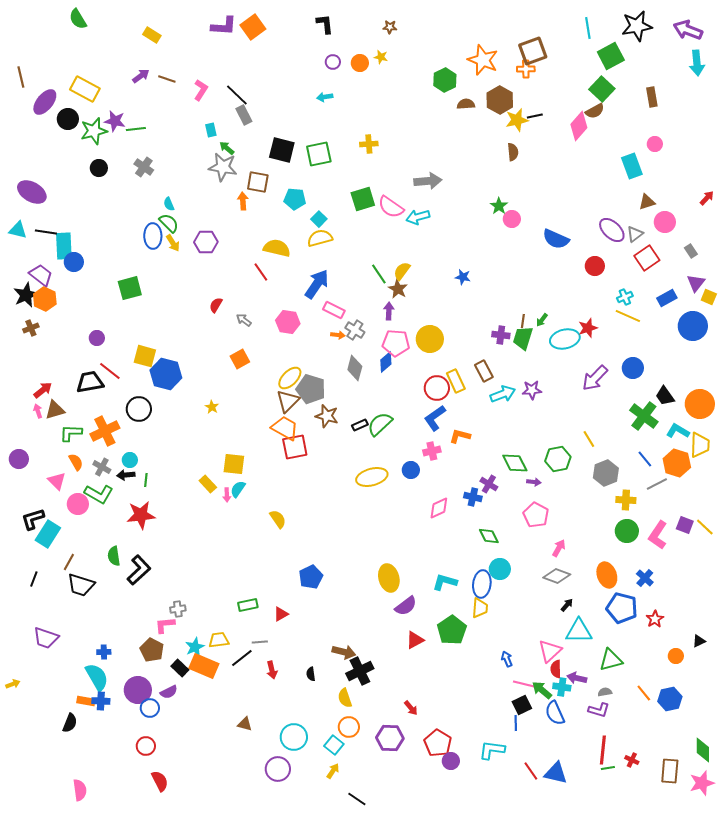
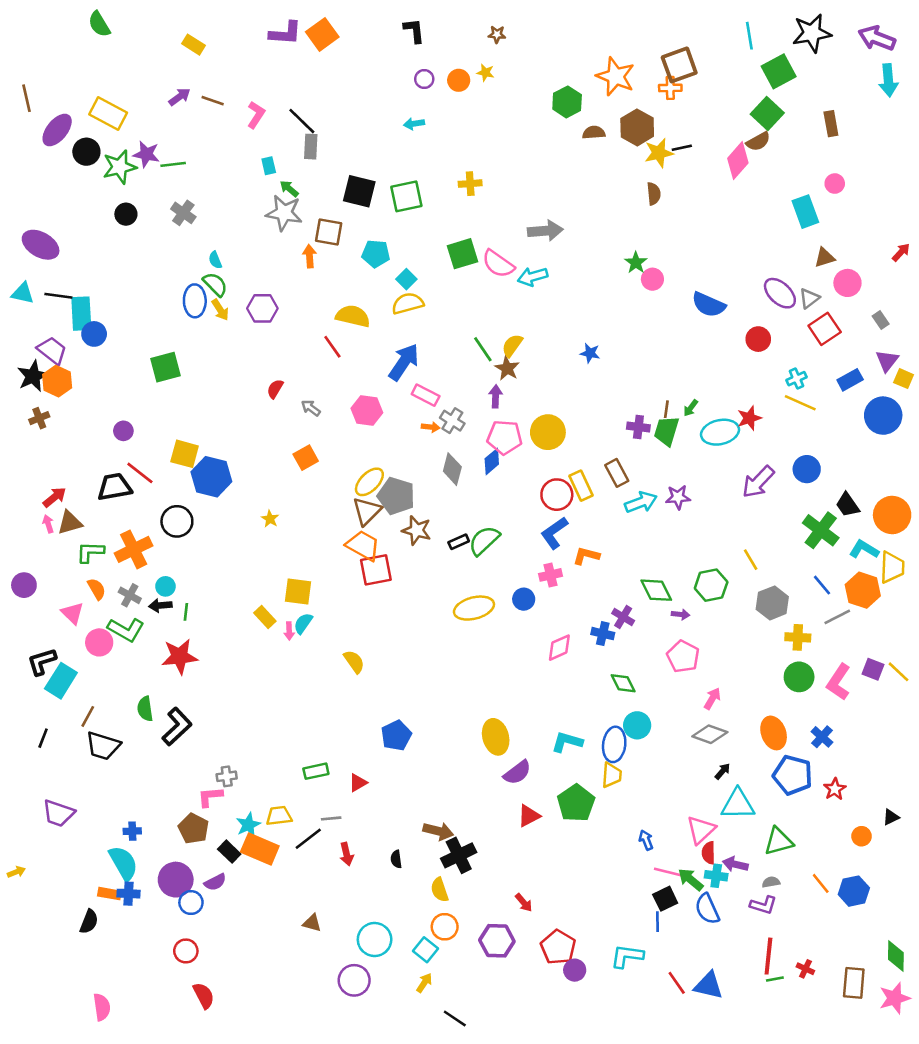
gray rectangle: (244, 115) -> (311, 147), turned 30

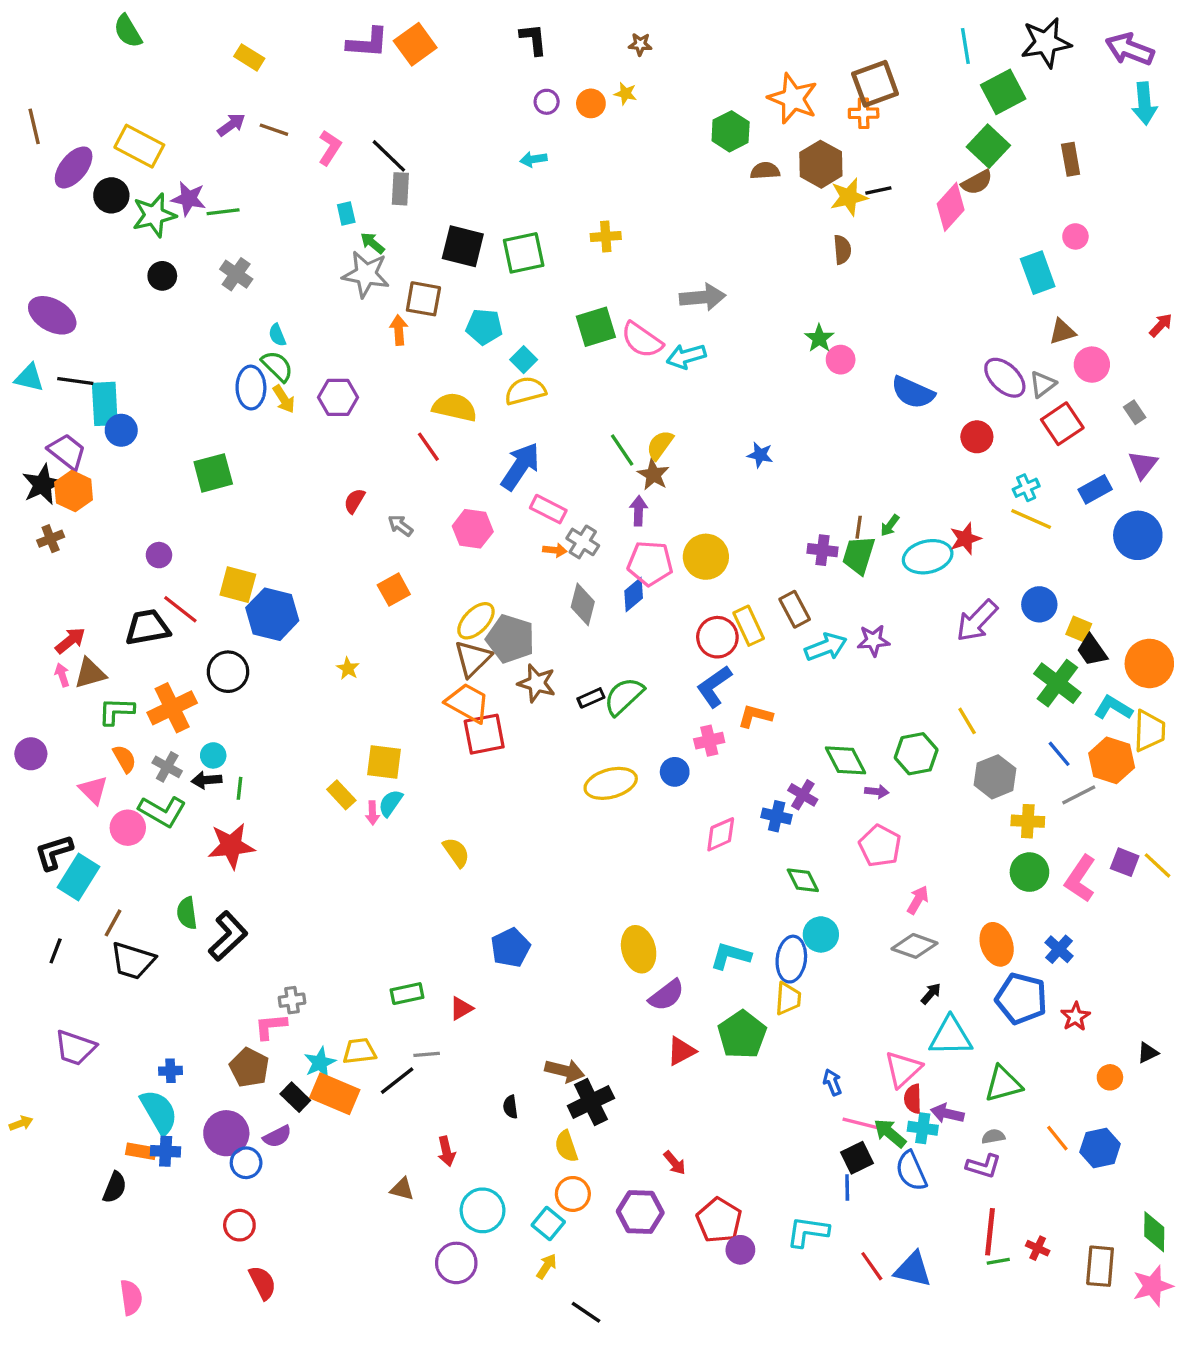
yellow square: (904, 379) -> (1079, 629), moved
red arrow: (346, 854) -> (446, 1151), moved

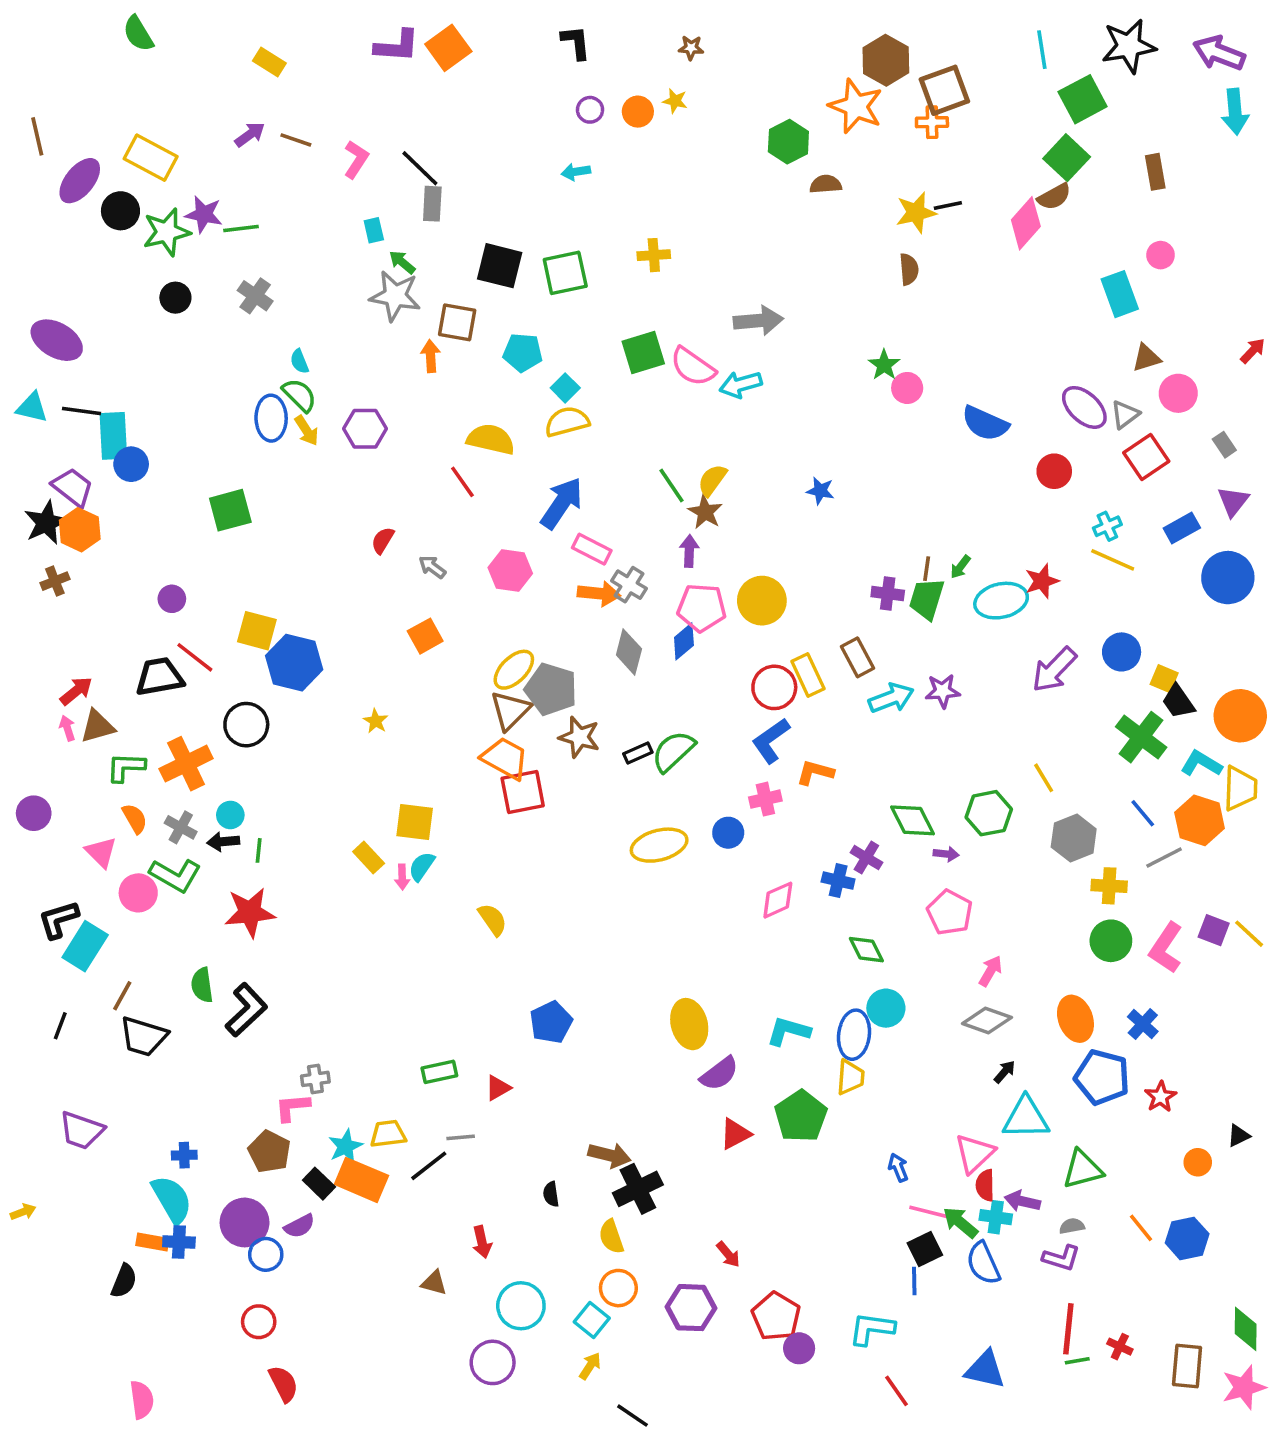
brown hexagon: (821, 164) -> (886, 60), moved
orange arrow: (555, 550) -> (599, 594), size x1.6
red line: (872, 1266) -> (897, 1391), moved

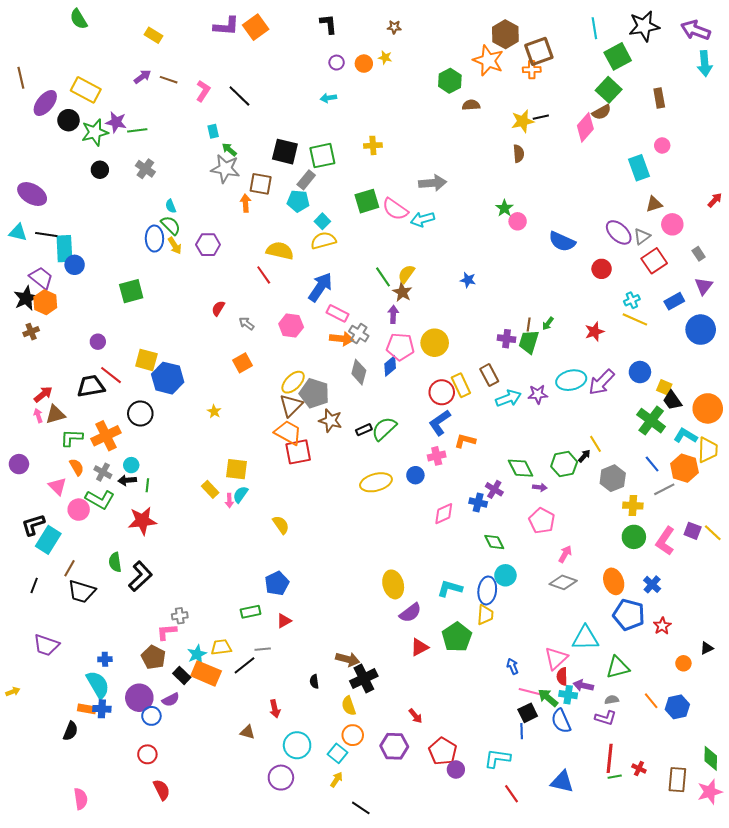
gray rectangle: (432, 204) -> (306, 180), moved, turned 36
cyan ellipse: (1001, 601) -> (571, 380), moved
blue pentagon: (551, 1022) -> (277, 583), moved
black arrow: (1005, 1072) -> (584, 456), moved

